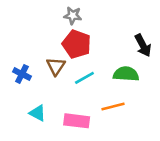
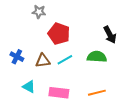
gray star: (73, 15) -> (39, 12), moved
brown triangle: (56, 66) -> (43, 61), moved, turned 49
orange line: (113, 107) -> (97, 93), moved

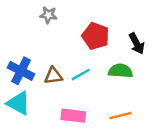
red pentagon: (59, 34) -> (96, 36), moved
blue cross: (17, 57) -> (21, 71), size x1.5
cyan triangle: (29, 87) -> (19, 103), moved, size x1.5

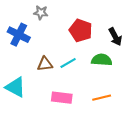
blue cross: (21, 71) -> (19, 35), moved

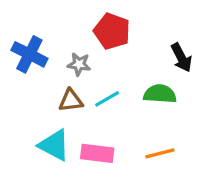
gray star: (41, 13) -> (79, 64), moved
red pentagon: (81, 30) -> (112, 31), moved
cyan triangle: (16, 87) -> (54, 145), moved

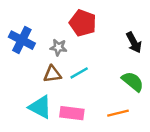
green semicircle: (160, 94) -> (133, 81), moved, turned 35

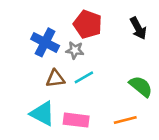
blue cross: (22, 40) -> (45, 42), moved
black arrow: (134, 42) -> (138, 28), moved
gray star: (58, 47) -> (75, 50), moved

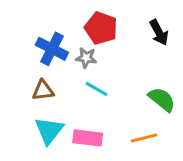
cyan line: (84, 77) -> (97, 89), turned 60
brown triangle: (55, 79) -> (43, 90), moved
cyan triangle: (42, 114) -> (49, 131), turned 40

